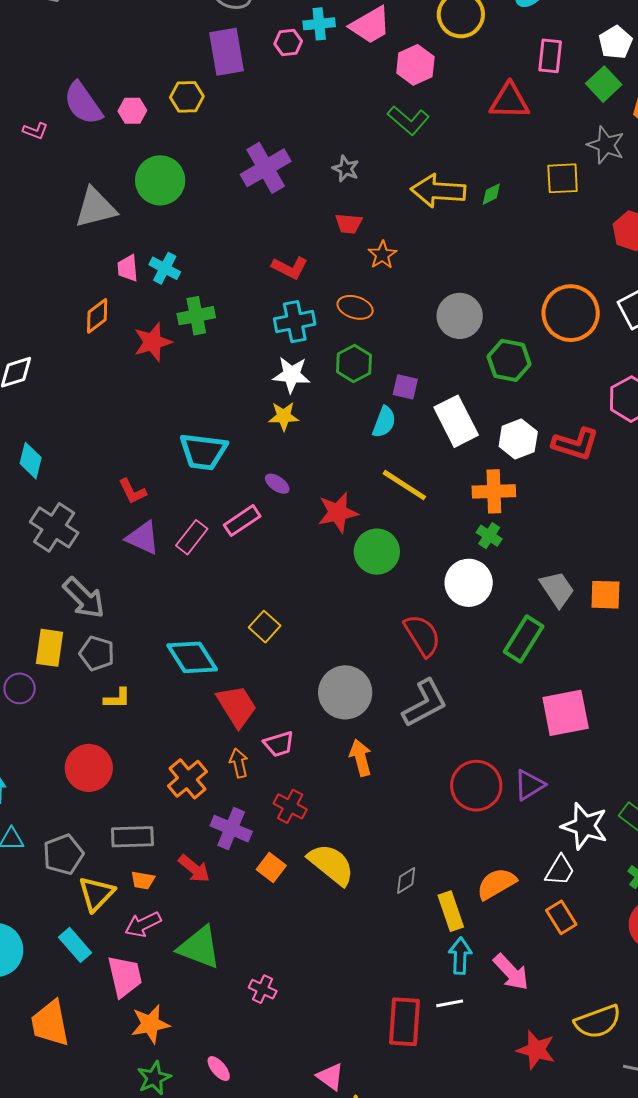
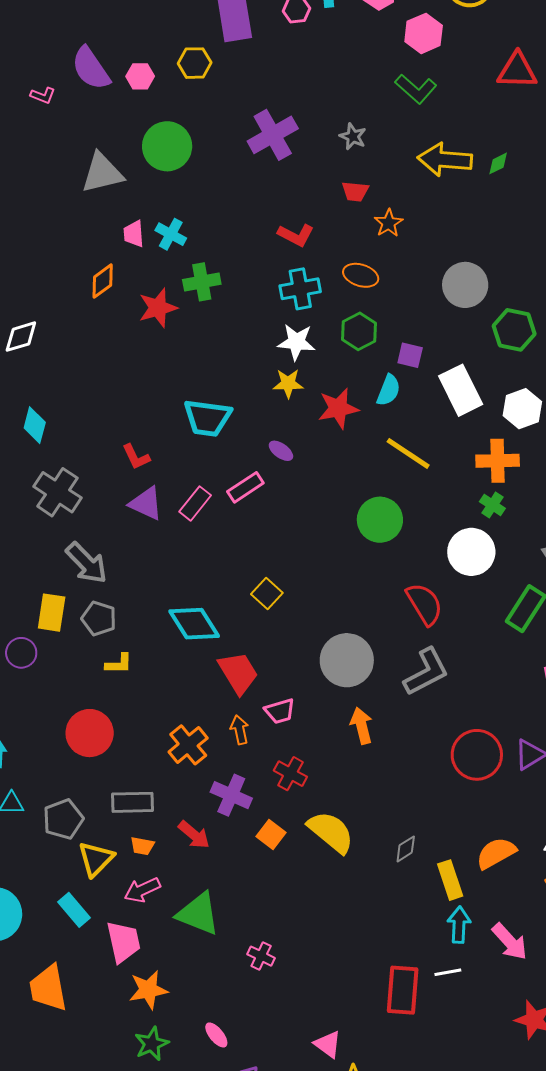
red star: (338, 513) -> (338, 408), moved

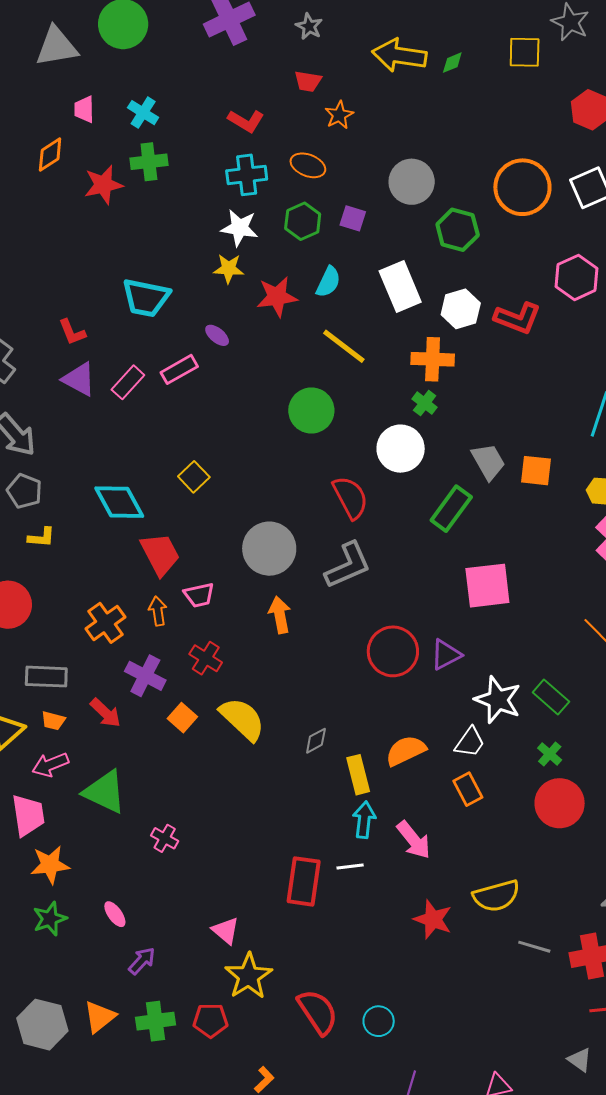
cyan cross: (171, 234) -> (143, 113), moved
purple square: (410, 355) -> (353, 218), moved

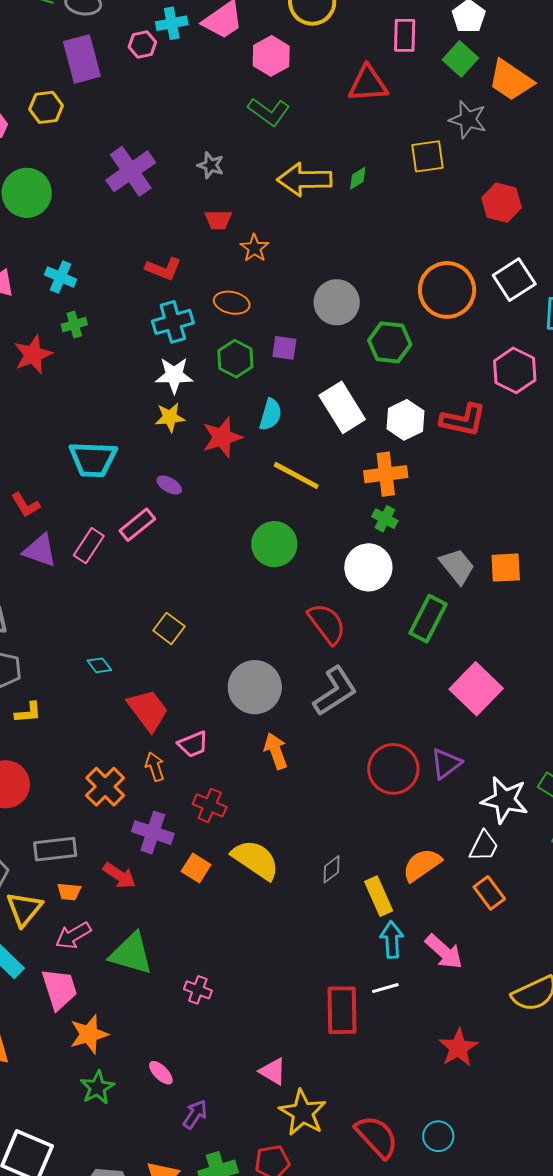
green cross: (149, 162) -> (74, 325), size x0.7
cyan diamond: (119, 502) -> (99, 665), size x0.5
pink square: (487, 586) -> (476, 689), turned -30
red star: (433, 919) -> (458, 1048), moved, turned 30

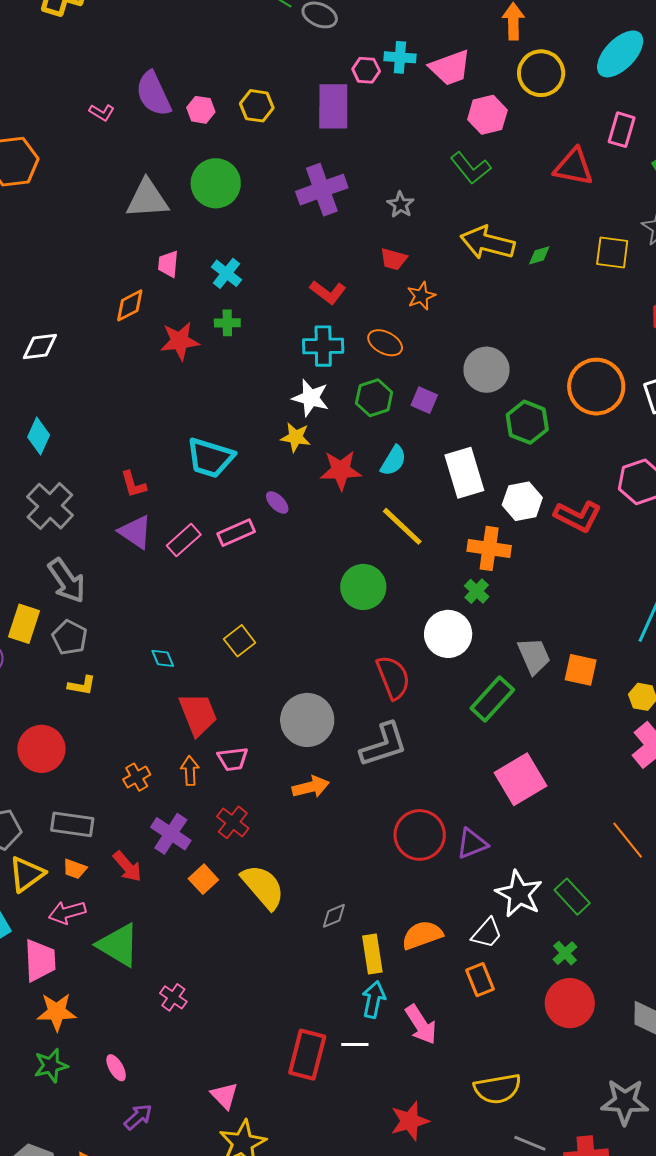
purple rectangle: (82, 59) -> (333, 106), moved
orange arrow: (276, 751) -> (311, 787), turned 81
orange cross: (105, 787) -> (137, 777), size x0.7

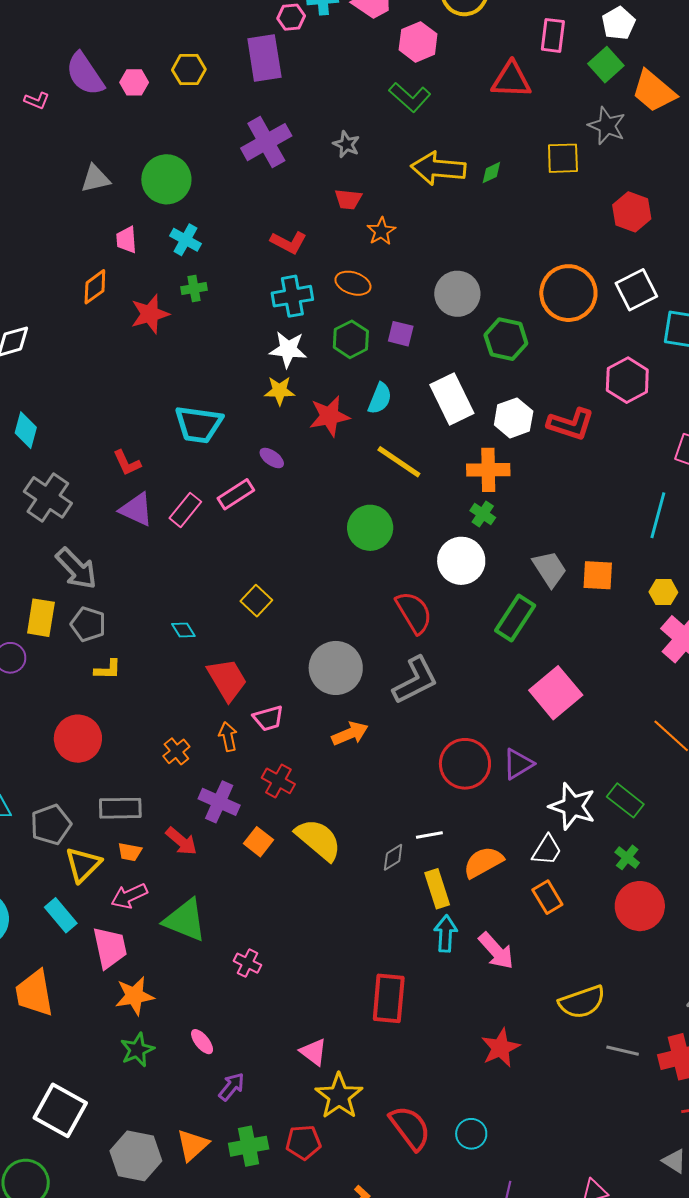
green circle: (216, 183) -> (166, 179), moved
gray triangle: (147, 199) -> (95, 179), size x0.7
white line: (355, 1044) -> (429, 835), moved

